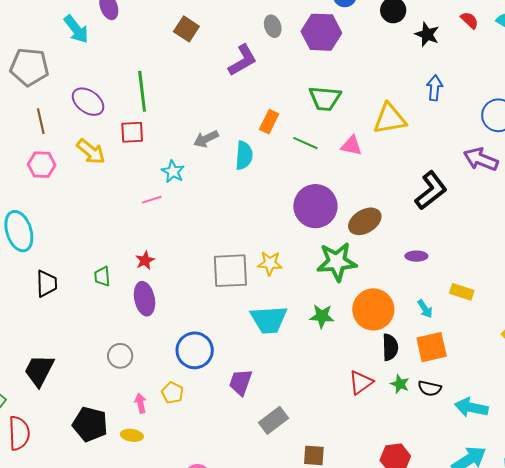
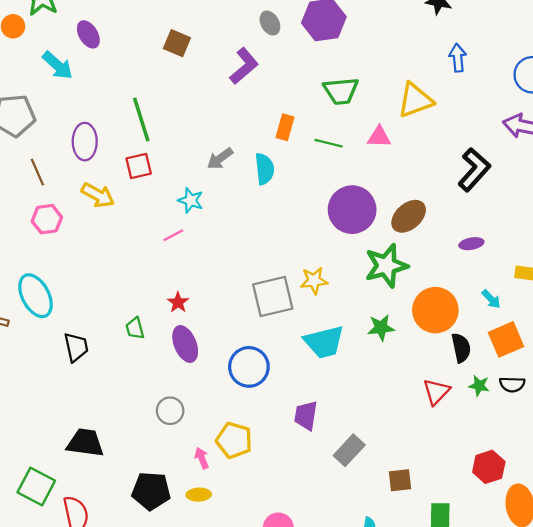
purple ellipse: (88, 102) -> (85, 142), turned 64
blue circle: (195, 350) -> (249, 367), moved
black trapezoid: (39, 370) -> (85, 443), turned 81
yellow pentagon: (172, 393) -> (234, 440), size x1.5

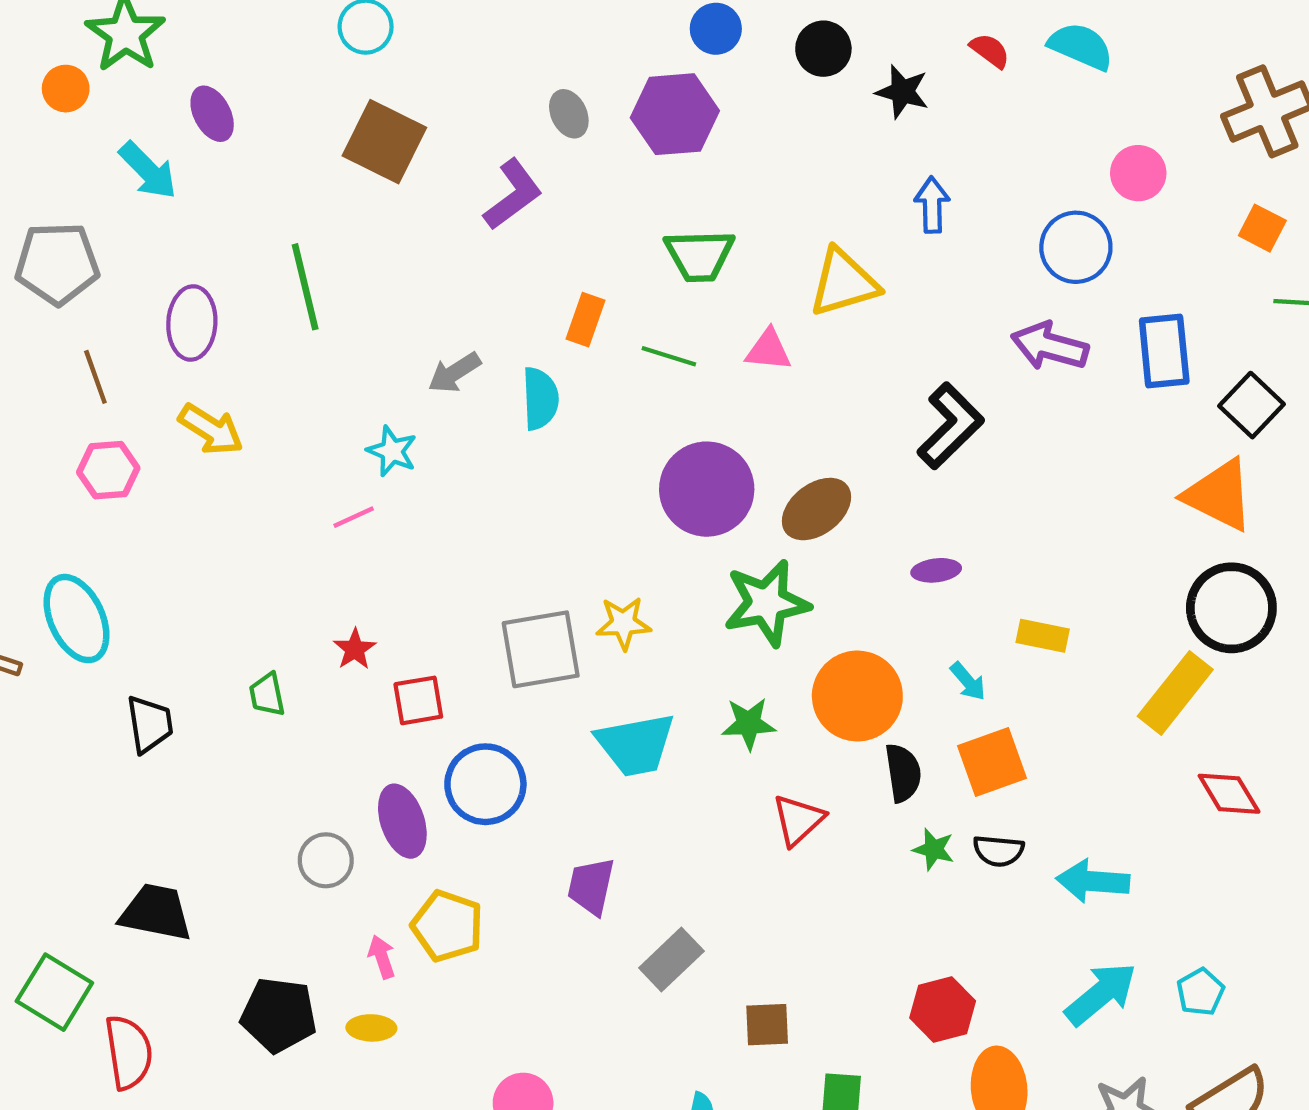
brown square: (177, 43) -> (384, 142), size x1.5
red square: (139, 166) -> (418, 700), moved
purple ellipse: (185, 344) -> (402, 821), moved
red triangle: (436, 392) -> (798, 820), moved

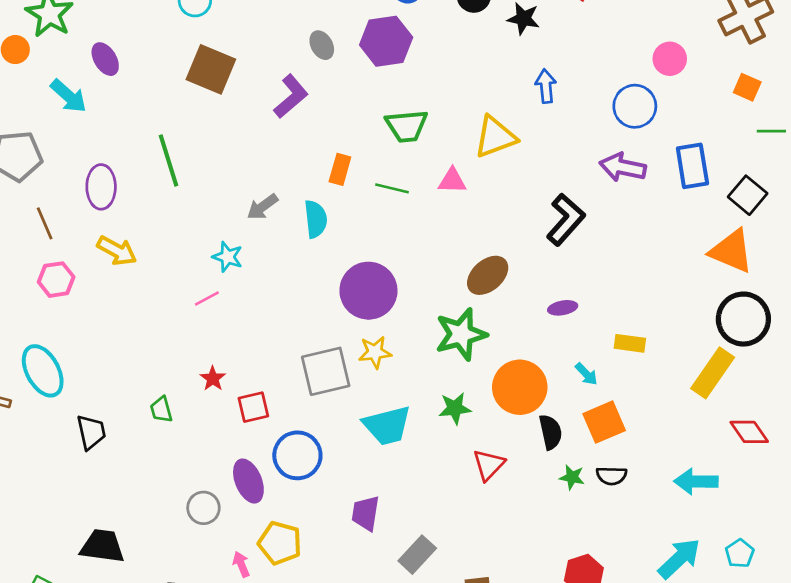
purple circle: (707, 489) -> (368, 291), moved
cyan arrow: (1093, 881) -> (696, 481), moved

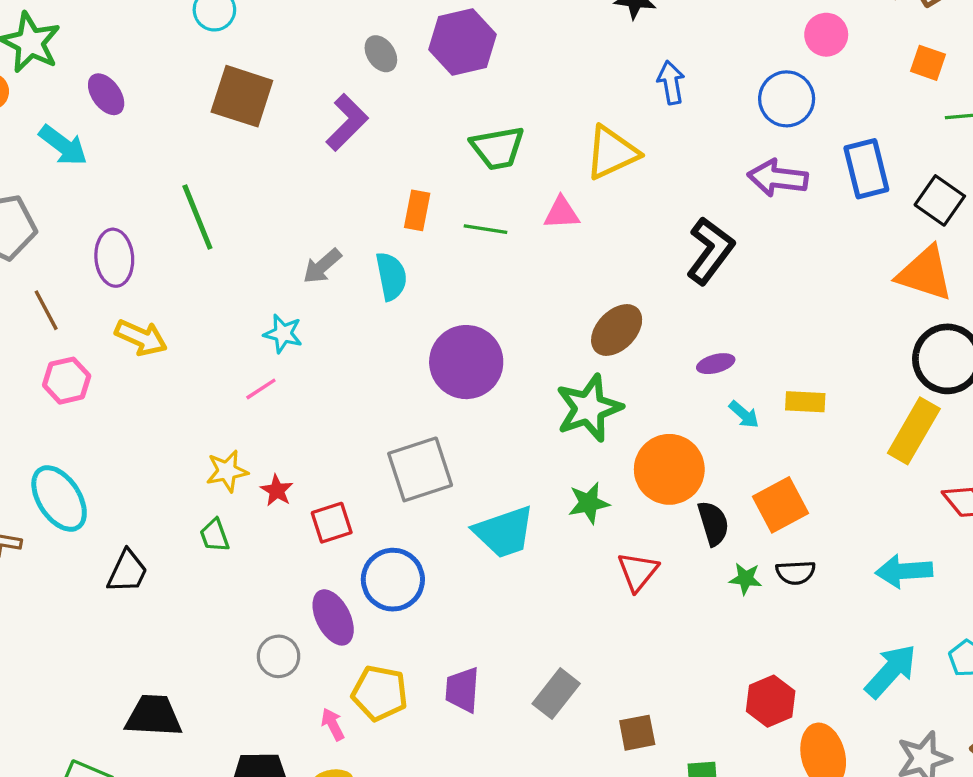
yellow star: (375, 352) -> (227, 471), moved
cyan arrow: (586, 374) -> (744, 414), moved
black trapezoid: (91, 432) -> (127, 572), turned 42
purple trapezoid: (366, 513) -> (462, 690), moved

